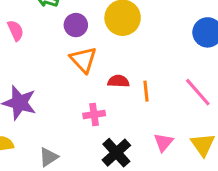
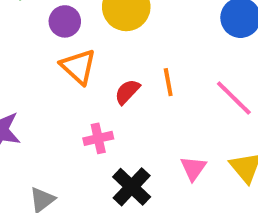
red semicircle: (118, 81) -> (127, 92), turned -45
orange line: (146, 91) -> (168, 82), moved

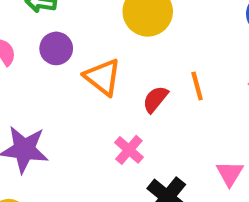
purple circle: (65, 21) -> (56, 48), moved
pink cross: (98, 138) -> (129, 150), turned -32

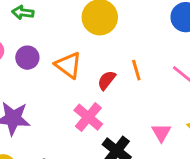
purple circle: (56, 48) -> (27, 58), moved
pink cross: (129, 150) -> (88, 117), size x1.4

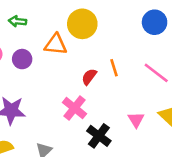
orange triangle: (68, 65) -> (56, 44), moved, turned -30

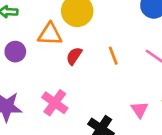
red semicircle: (89, 77) -> (74, 56), moved
pink cross: (74, 108) -> (55, 103), moved

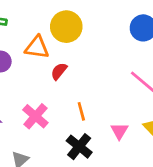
orange line: (113, 56) -> (81, 111), moved

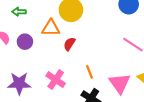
pink triangle: (119, 131) -> (120, 83), size x1.6

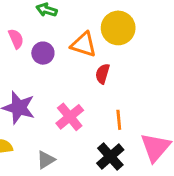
red semicircle: (69, 44) -> (102, 74), turned -32

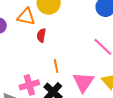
pink cross: (70, 117) -> (29, 85), moved, turned 30

